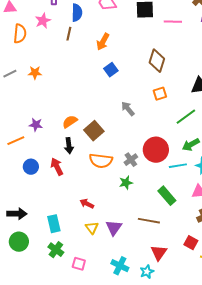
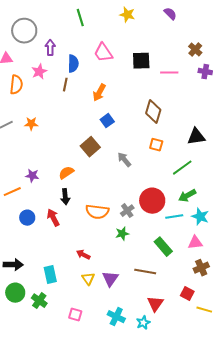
orange square: (160, 94) -> (156, 145), turned 32
brown square: (94, 131) -> (90, 147), moved
green cross: (56, 250) -> (39, 301), moved

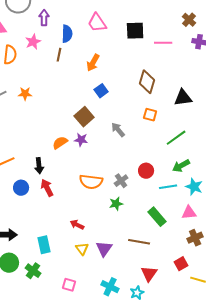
black triangle: (196, 137) -> (183, 98), moved
purple star: (32, 176) -> (81, 140), moved
black arrow: (65, 197) -> (39, 166), moved
red circle: (152, 201) -> (146, 171), size x0.6
red square: (187, 294) -> (181, 264), turned 32

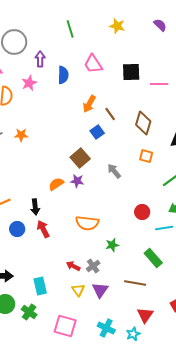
brown line: (59, 55) -> (110, 114), moved, turned -48
gray cross: (121, 181) -> (93, 266), moved
pink square: (69, 285) -> (65, 326), size x1.6

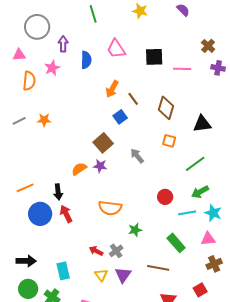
blue circle: (17, 229) -> (40, 214), size x1.5

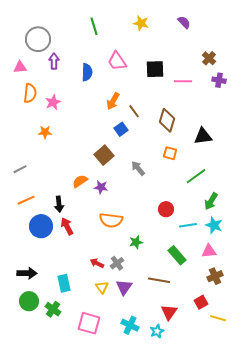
purple arrow: (63, 44) -> (54, 61), moved
pink star: (52, 68) -> (53, 102), moved
gray line: (19, 121) -> (20, 169), moved
purple star: (100, 166) -> (101, 187), moved
green arrow: (200, 192) -> (211, 201), moved, turned -30

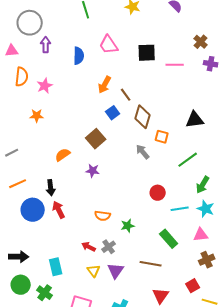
brown diamond: (167, 120) -> (143, 117), moved
gray arrow: (138, 168) -> (143, 152), moved
orange semicircle: (80, 181) -> (63, 155), moved
orange semicircle: (111, 220) -> (103, 216), moved, size x0.7

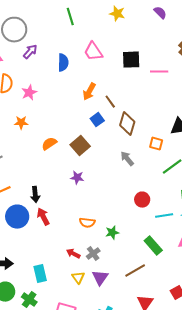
purple arrow: (46, 45) -> (30, 52), turned 42
orange square: (162, 137) -> (156, 144), moved
orange semicircle: (63, 155) -> (49, 144), moved
brown line: (151, 264) -> (135, 271), turned -40

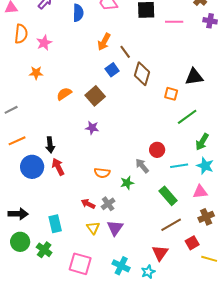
gray arrow: (127, 159) -> (142, 166), moved
brown line: (135, 271) -> (171, 225), moved

